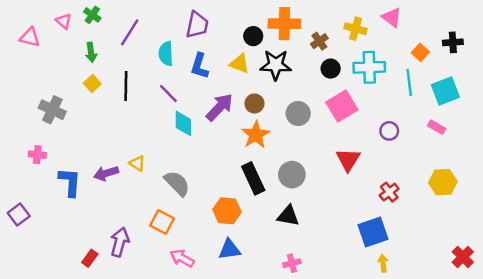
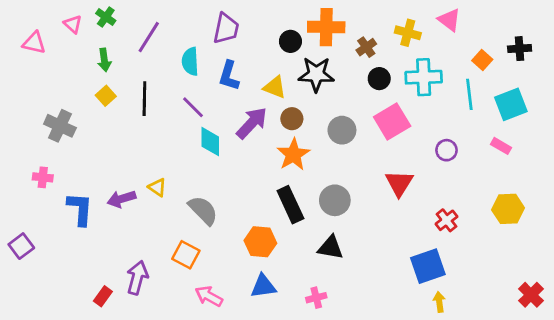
yellow triangle: (239, 64) -> (275, 87), moved
pink cross: (292, 263) -> (316, 298), moved

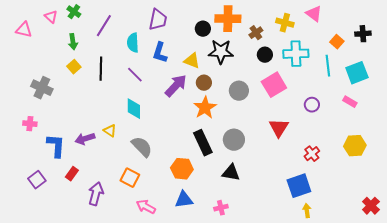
cyan diamond: (210, 142) -> (134, 109), moved
purple square: (21, 246) -> (37, 180), moved
red rectangle: (103, 296) -> (72, 174), moved

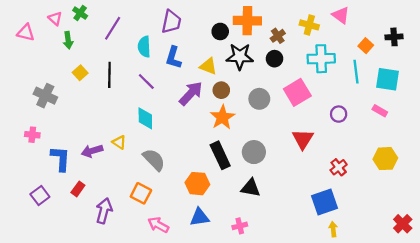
green arrow: (73, 42) -> (68, 40), moved
black circle: (265, 55) -> (275, 59), moved
cyan square: (357, 73) -> (387, 79), turned 30

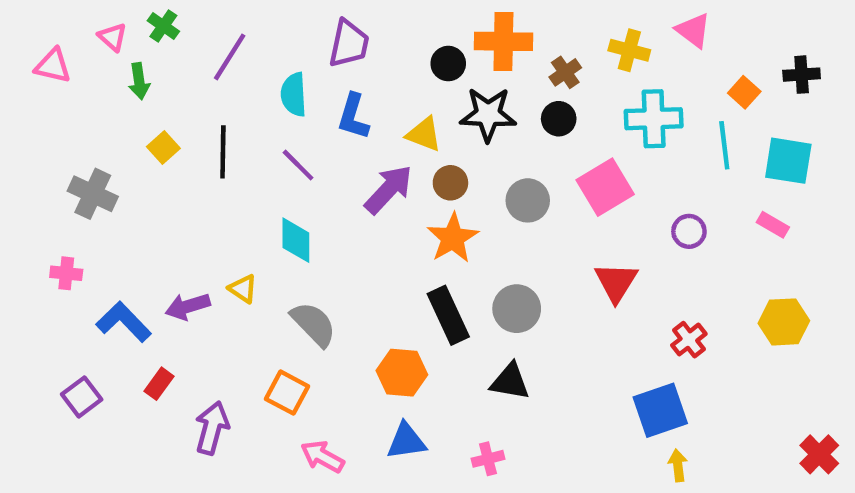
blue L-shape: (61, 159) -> (124, 322), turned -48

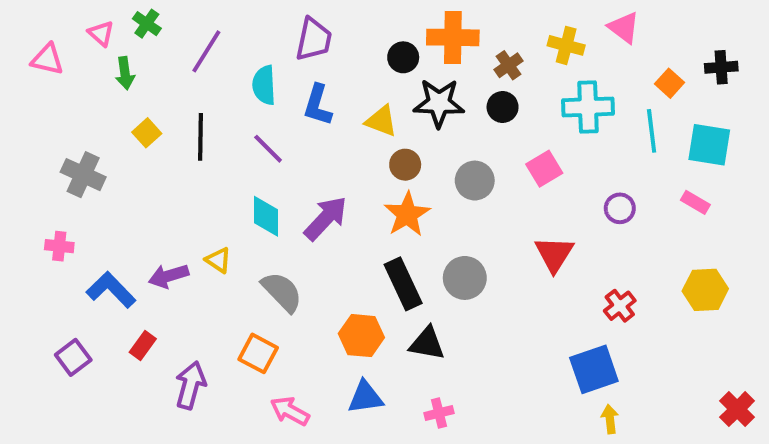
pink square: (605, 187) -> (544, 169), size x0.7
purple arrow: (389, 189) -> (326, 218), moved
black triangle: (510, 382) -> (427, 344), moved

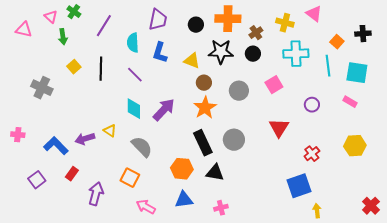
black circle: (403, 57) -> (196, 25), moved
pink cross: (59, 246) -> (18, 135), moved
yellow arrow: (610, 419) -> (317, 211), moved

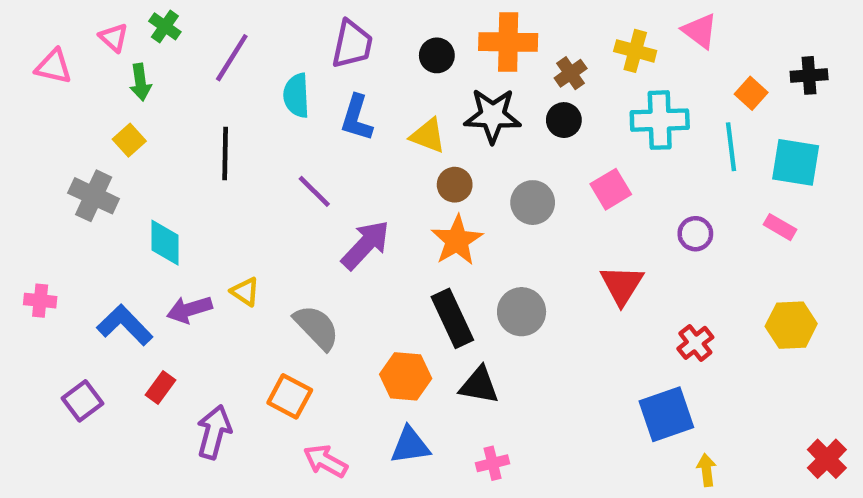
yellow square: (74, 67) -> (129, 140), moved
purple line: (135, 75) -> (314, 191), moved
cyan diamond: (134, 109) -> (165, 243), moved

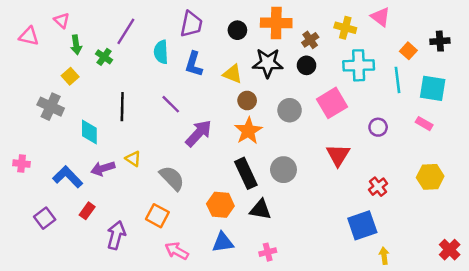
green cross: (165, 26) -> (104, 57), moved
black line: (225, 153) -> (122, 107), moved
pink square: (611, 189) -> (332, 103), size x1.4

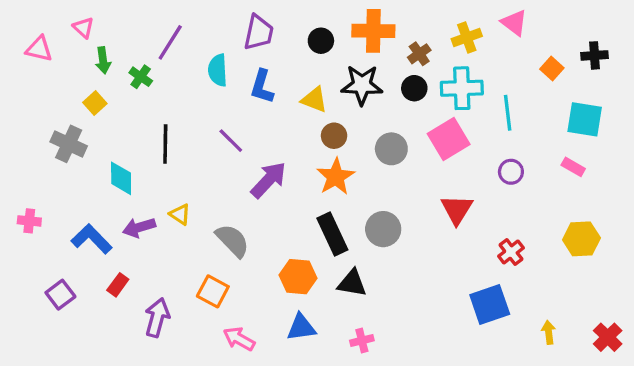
yellow cross: (345, 28) -> (467, 37), turned -35
cyan cross: (359, 65) -> (462, 88), moved
cyan line: (397, 80) -> (508, 113), moved
yellow arrow: (384, 256) -> (549, 332), moved

